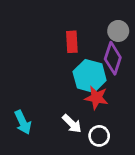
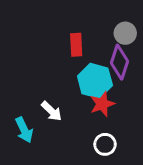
red star: (96, 98) -> (102, 104), turned -30
white arrow: (72, 124) -> (52, 111), moved

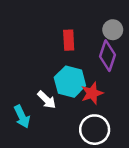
cyan hexagon: (95, 81) -> (70, 82), moved
white circle: (105, 144) -> (95, 130), size x1.5

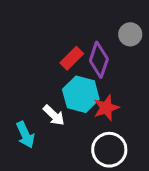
red rectangle: (69, 40) -> (72, 58), moved, turned 48
purple diamond: (108, 56) -> (99, 60), moved

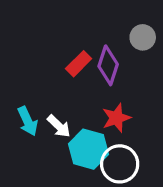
cyan hexagon: (81, 94) -> (88, 149), moved
cyan arrow: (25, 135) -> (28, 121), moved

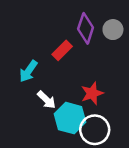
purple diamond: (108, 65) -> (86, 28), moved
cyan arrow: (28, 121) -> (28, 71), moved, turned 60

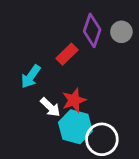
red star: (92, 93) -> (74, 100), moved

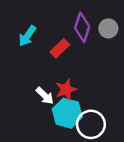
cyan arrow: (31, 76) -> (27, 36), moved

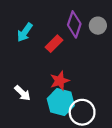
white arrow: (45, 96) -> (22, 93), moved

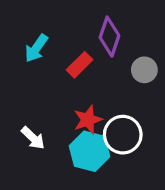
gray circle: (98, 26) -> (144, 70), moved
white circle: (82, 112) -> (123, 135), moved

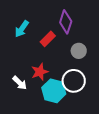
gray circle: (144, 70) -> (79, 51), moved
red star: (88, 120) -> (40, 72), moved

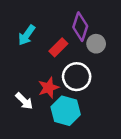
gray circle: (79, 51) -> (96, 44), moved
white circle: (74, 81) -> (77, 77), moved

